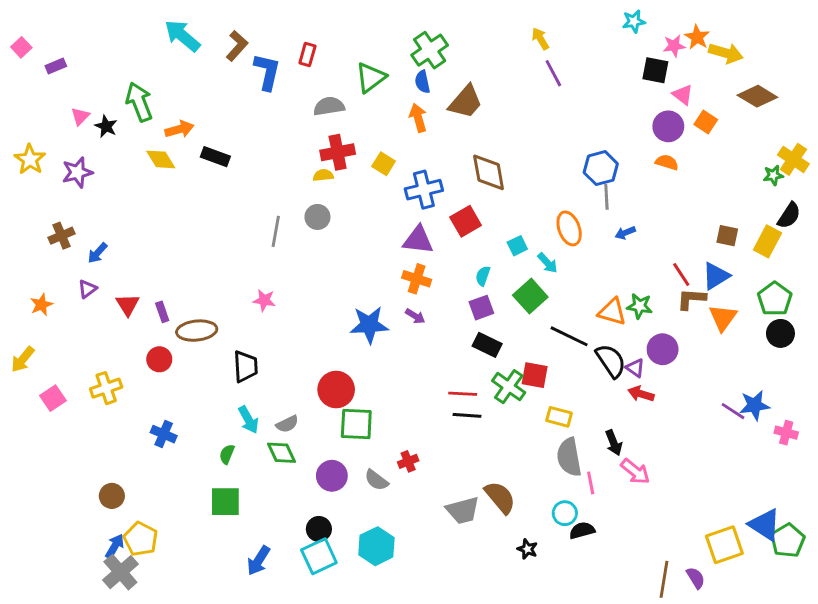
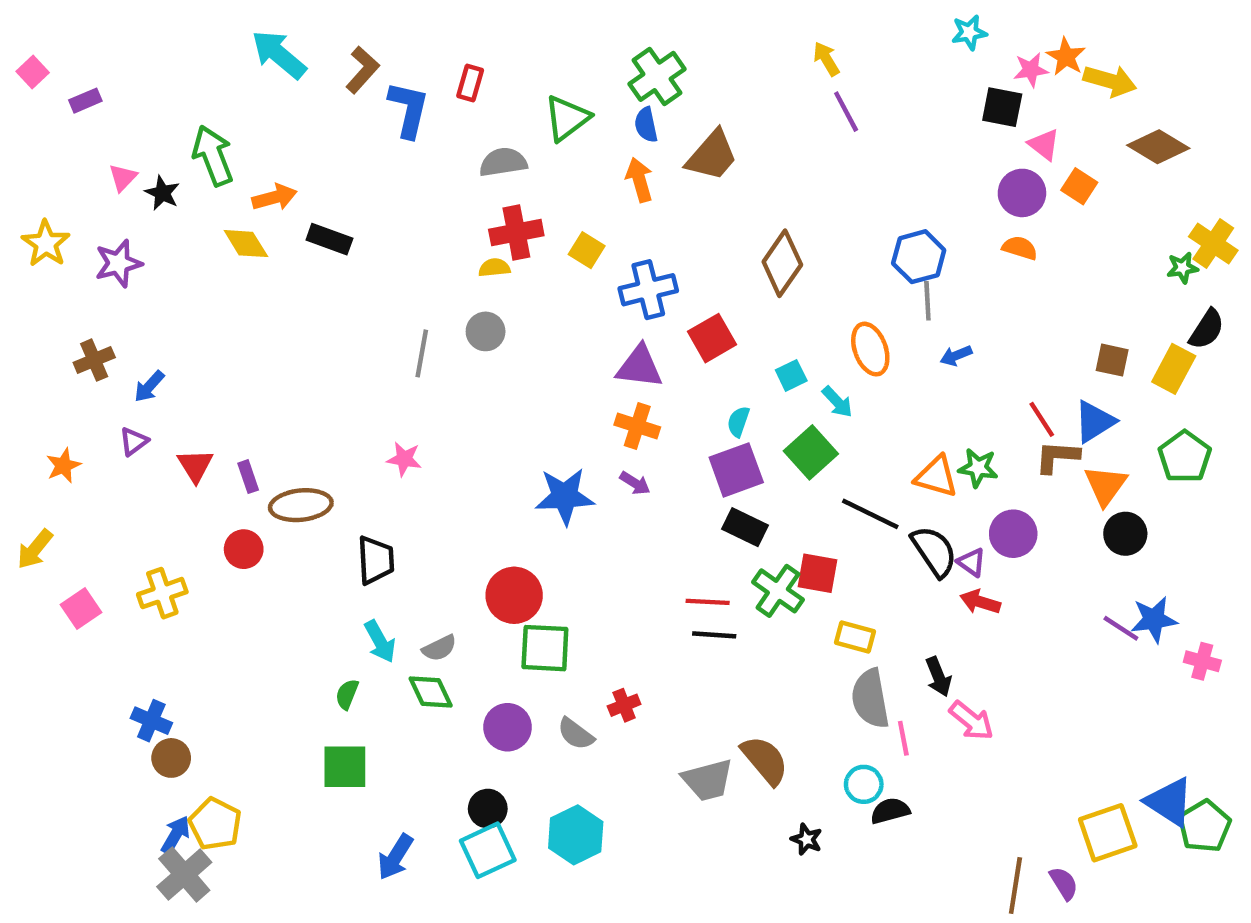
brown diamond: (489, 172) -> (782, 263), moved, turned 45
purple square: (481, 308) -> (736, 470), size x1.4
black circle: (780, 333) -> (1125, 534), moved
blue cross: (164, 434) -> (151, 721), moved

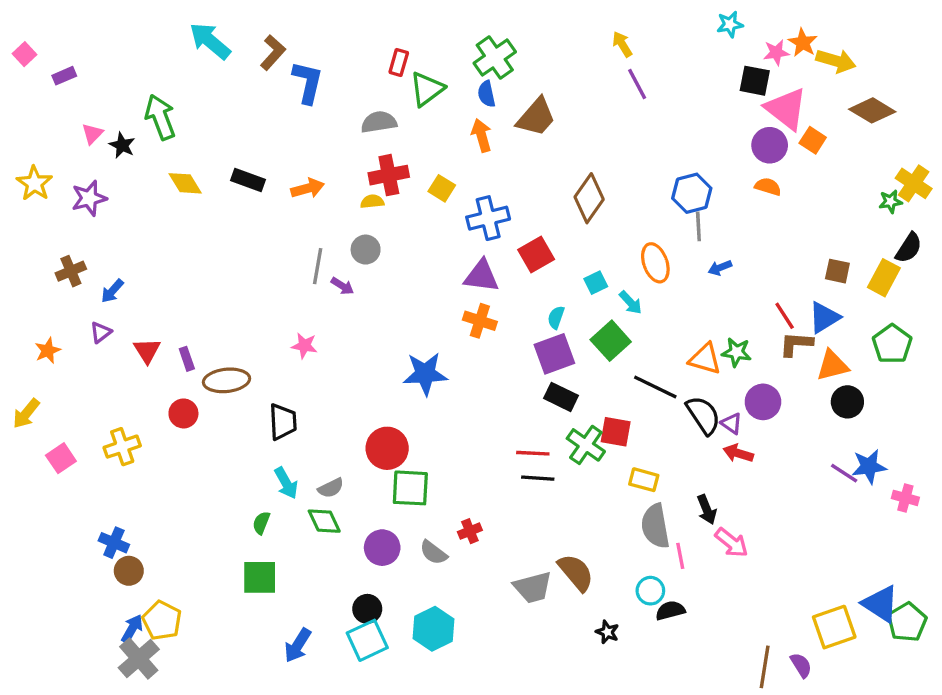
red rectangle: (470, 83) -> (399, 62), moved
pink triangle: (1044, 145) -> (786, 109), size x1.8
orange arrow: (274, 197) -> (308, 188), moved
purple arrow: (635, 483) -> (342, 286), moved
orange triangle: (1106, 485) -> (833, 365), turned 40

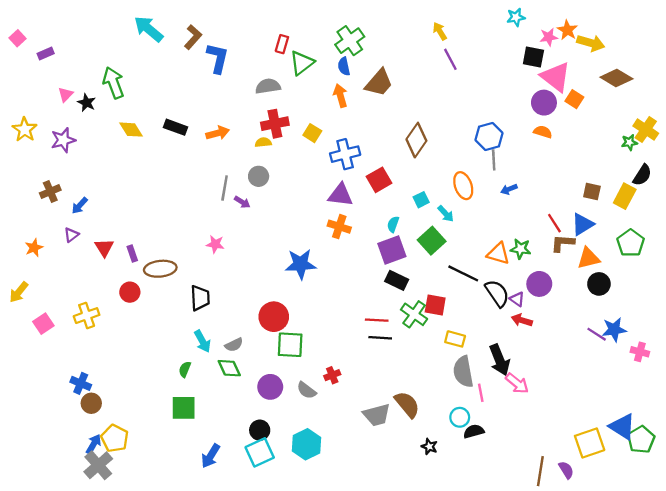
black arrow: (707, 510) -> (500, 360), size x1.5

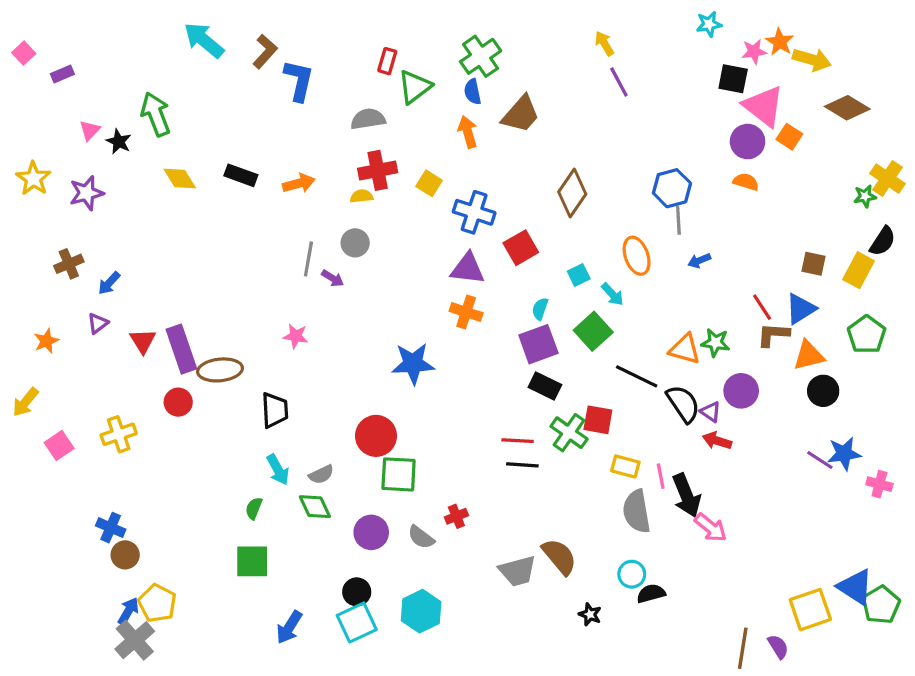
blue cross: (345, 154) -> (474, 212), turned 32
purple rectangle: (132, 254) -> (181, 349), size x2.0
pink line: (481, 393) -> (661, 476), moved

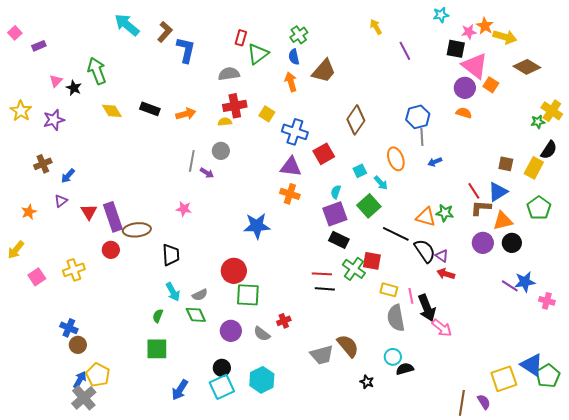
green cross: (481, 56) -> (299, 35), size x0.7
purple line: (619, 82) -> (405, 51), moved
purple circle: (741, 391) -> (483, 243), moved

